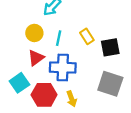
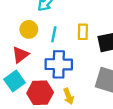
yellow rectangle: (87, 36) -> (83, 32), turned 35
red triangle: (36, 58) -> (20, 55), moved

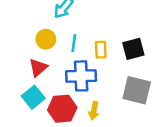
yellow rectangle: (83, 32) -> (101, 50), moved
yellow arrow: (68, 96) -> (94, 111), turned 35

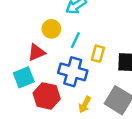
yellow arrow: (94, 111) -> (85, 105), moved

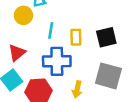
yellow circle: (51, 29) -> (23, 15), moved

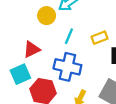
yellow rectangle: (76, 37) -> (100, 38), moved, turned 56

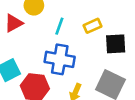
red triangle: (32, 49) -> (14, 23), moved

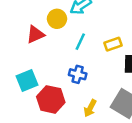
blue cross: (60, 59) -> (78, 74), size x0.6

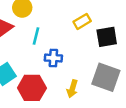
cyan line: (80, 42) -> (36, 36), moved

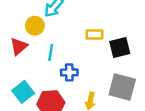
yellow rectangle: (82, 21) -> (94, 34), turned 35

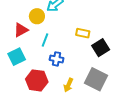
black square: (120, 47) -> (101, 48), turned -30
cyan square: (23, 92) -> (17, 57), moved

